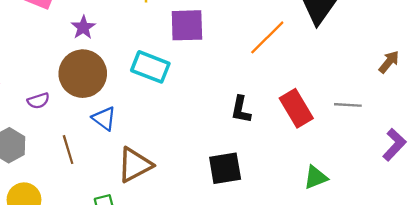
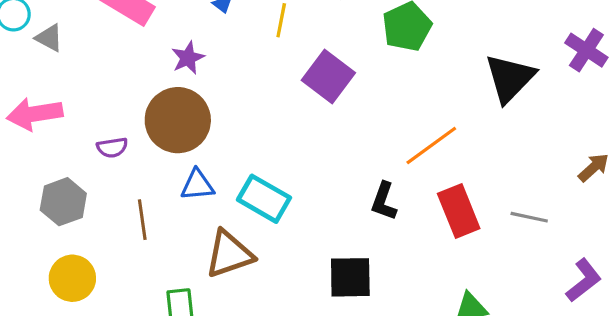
purple square: (187, 25) -> (328, 76), turned 30
orange line: (267, 37) -> (431, 145), moved
cyan rectangle: (150, 67) -> (264, 199), moved
blue triangle: (104, 118) -> (197, 185), turned -50

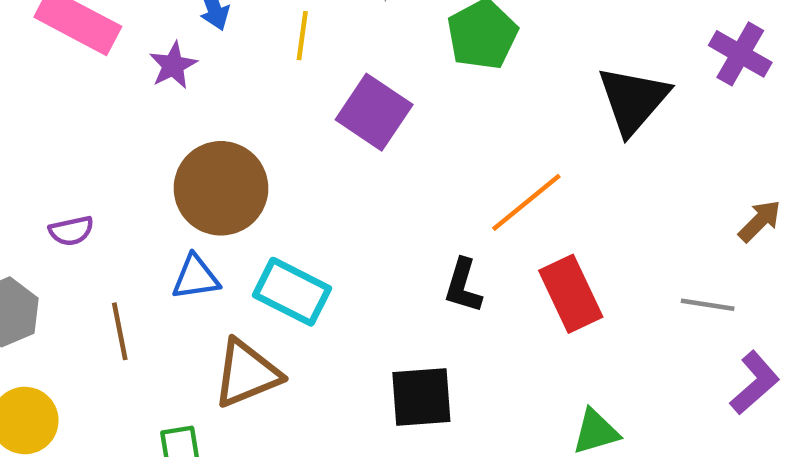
purple star: (188, 58) -> (173, 65), moved
brown circle: (178, 120) -> (221, 188), moved
gray line: (529, 217) -> (708, 305), moved

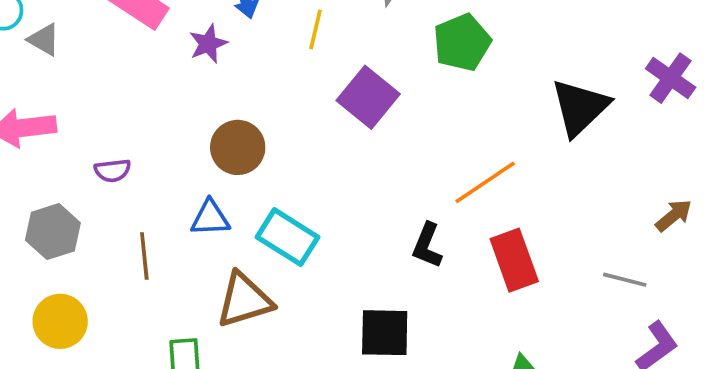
brown circle: (221, 188) -> (238, 147), size x0.7

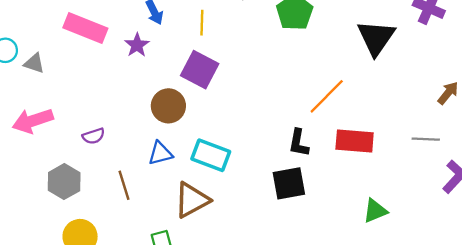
purple square: (368, 97) -> (200, 70), moved
red rectangle: (514, 260) -> (355, 141), turned -54
black square: (385, 333) -> (289, 183), moved

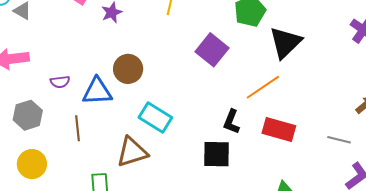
black triangle: (376, 38) -> (285, 43), moved
purple square: (200, 70) -> (212, 50), moved
blue triangle: (160, 153) -> (97, 91), moved, size x1.4

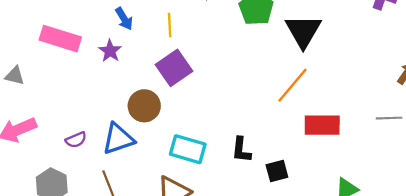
purple square: (212, 50) -> (174, 68), moved, turned 32
black L-shape: (231, 122) -> (241, 150), moved
black square: (216, 154) -> (277, 171), moved, size x0.7

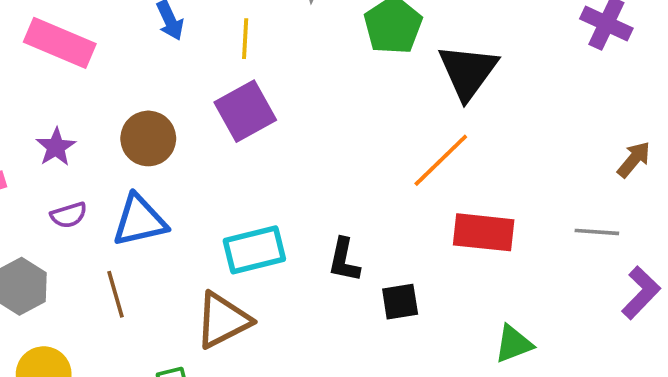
purple star: (110, 51) -> (56, 147), moved
brown circle: (144, 106) -> (148, 138), moved
cyan rectangle: (188, 149) -> (254, 250), turned -36

